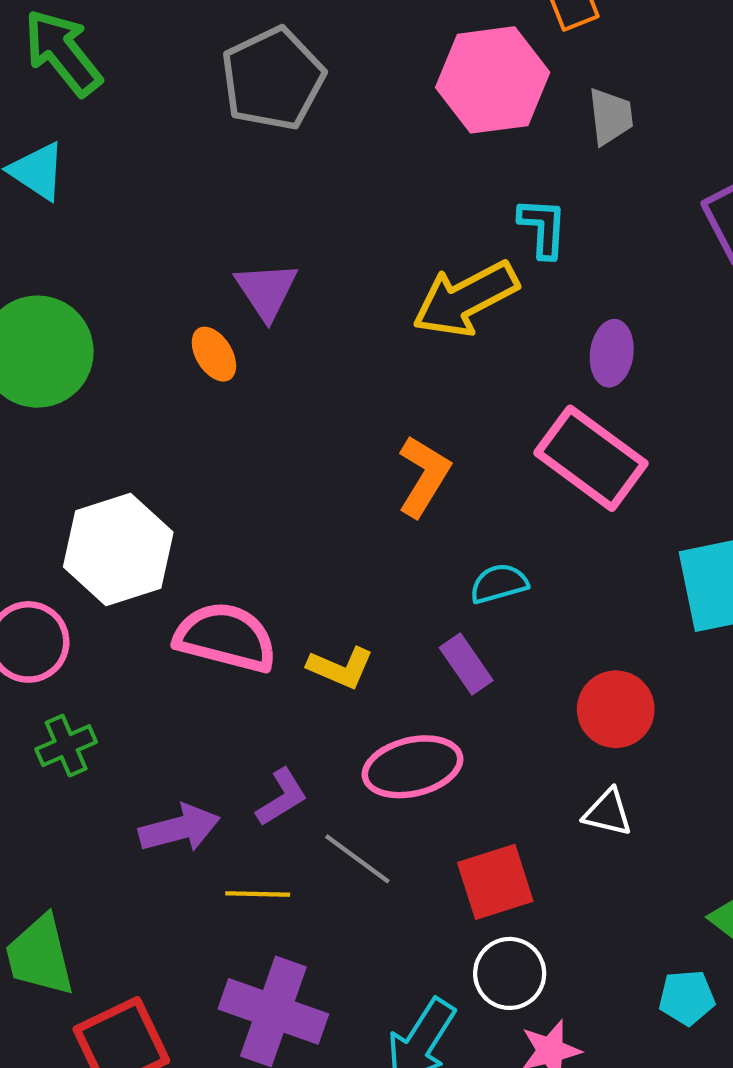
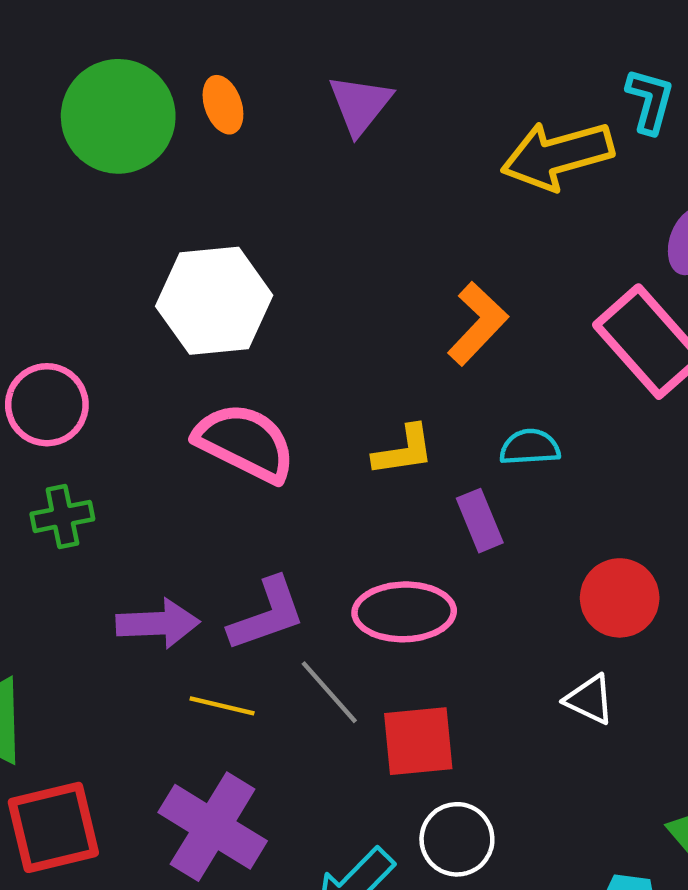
orange ellipse: (214, 354) -> (223, 105), moved
white hexagon: (118, 550) -> (214, 301), moved
yellow L-shape: (341, 668) -> (404, 450), moved, turned -44
purple L-shape: (282, 797) -> (267, 614), size x1.4
red square: (495, 882) -> (418, 741), moved

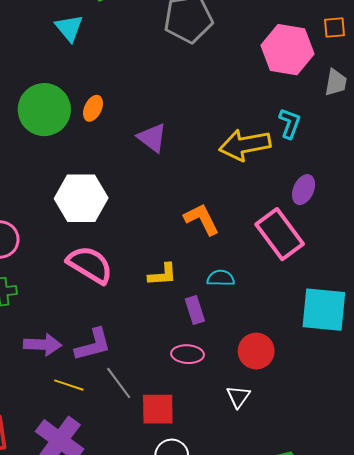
purple triangle: (360, 104) -> (152, 138), moved, turned -36
orange ellipse: (223, 105) -> (93, 108), turned 40
orange L-shape: (478, 324) -> (202, 219), turned -75
pink ellipse: (404, 612) -> (188, 354), moved, size x0.7
white triangle: (590, 699) -> (238, 397), turned 35

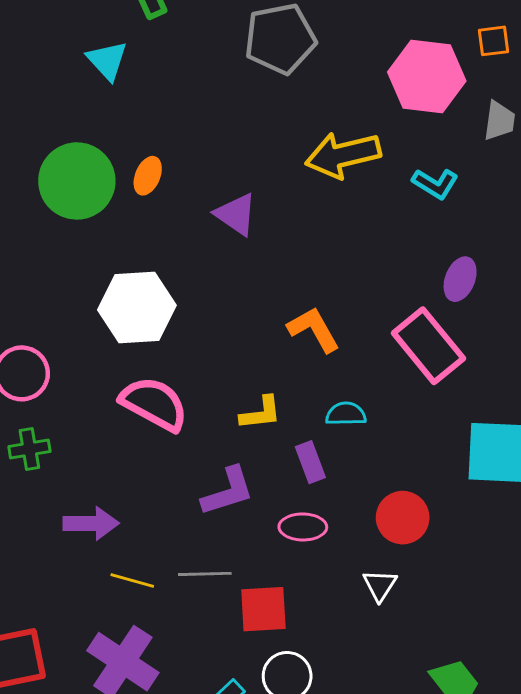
cyan L-shape: (290, 123) -> (435, 184), turned 104
yellow arrow: (245, 145) -> (343, 155), moved
purple L-shape: (93, 345) -> (228, 491), moved
gray line: (119, 383) -> (205, 574), turned -52

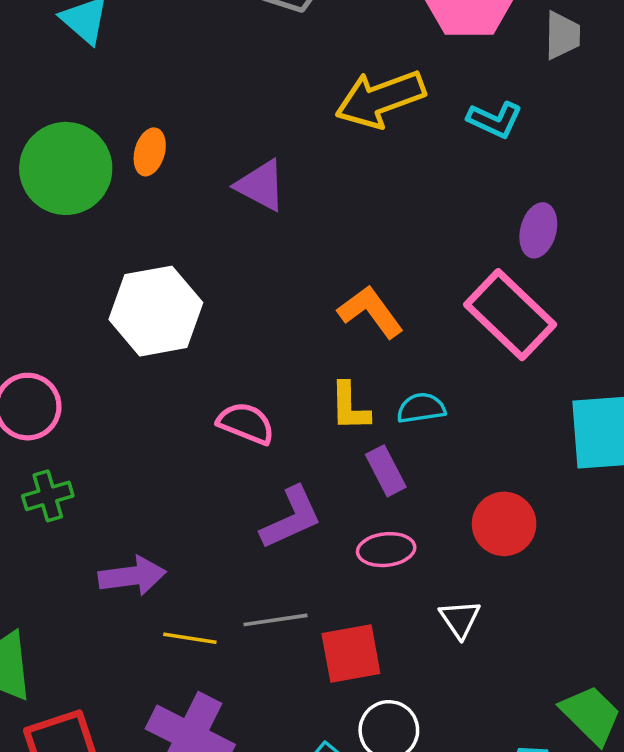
pink semicircle: (154, 404) -> (246, 423), moved, size x0.7
yellow L-shape: (261, 413) -> (350, 407), moved, turned 102
white triangle: (380, 585) -> (460, 619), moved

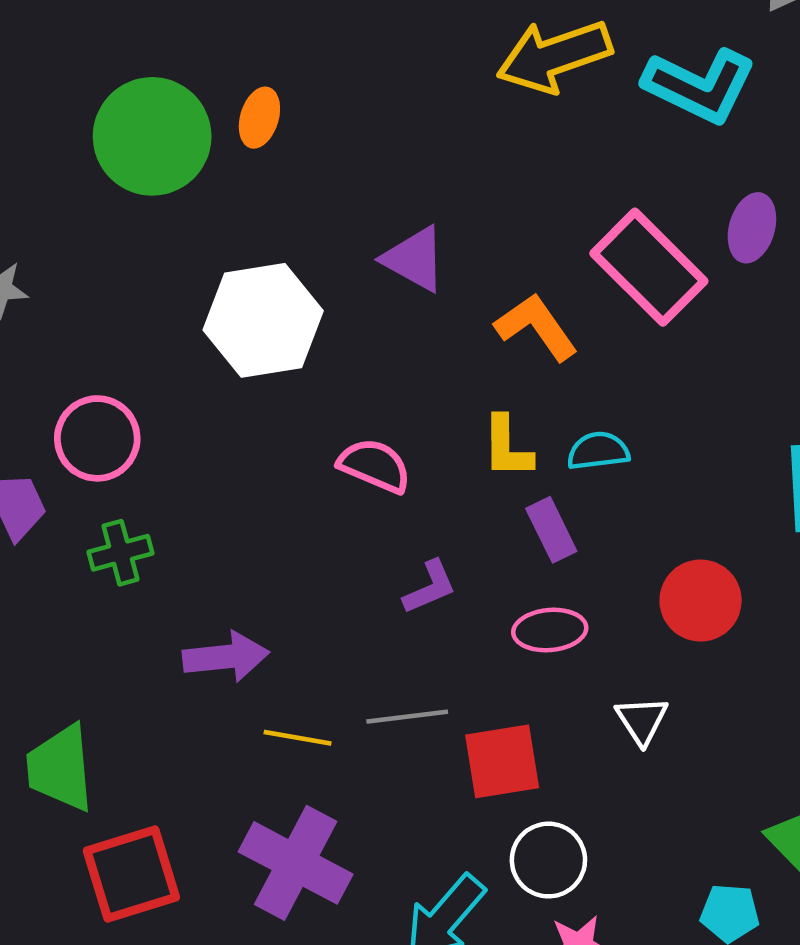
cyan L-shape: (495, 120) -> (700, 86), size x1.6
purple triangle: (261, 185) -> (414, 259), moved
pink rectangle: (510, 315) -> (649, 267), moved
purple L-shape: (291, 518) -> (430, 587), size x0.7

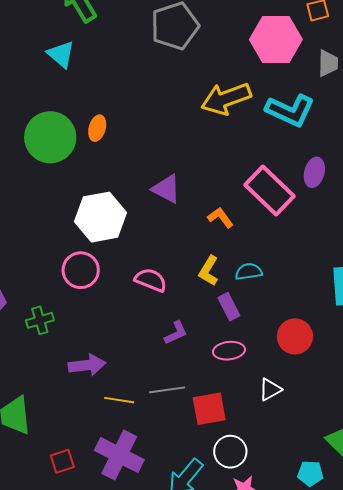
orange L-shape: (536, 327) -> (221, 218), size x0.7
pink circle: (97, 438) -> (81, 270), moved
yellow L-shape: (507, 447) -> (209, 271), turned 32
white triangle: (642, 720) -> (270, 390), turned 35
red square: (131, 874) -> (62, 461), moved, size x0.6

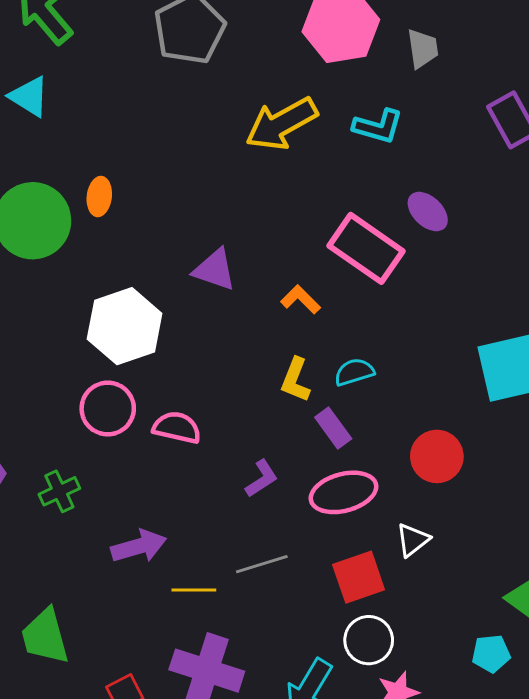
cyan L-shape: (290, 110) -> (378, 126), size x0.7
purple ellipse: (314, 172) -> (428, 212), turned -52
pink semicircle: (151, 280) -> (177, 427), moved
pink ellipse: (229, 351) -> (343, 492), size x1.4
red square: (209, 409) -> (359, 577), moved

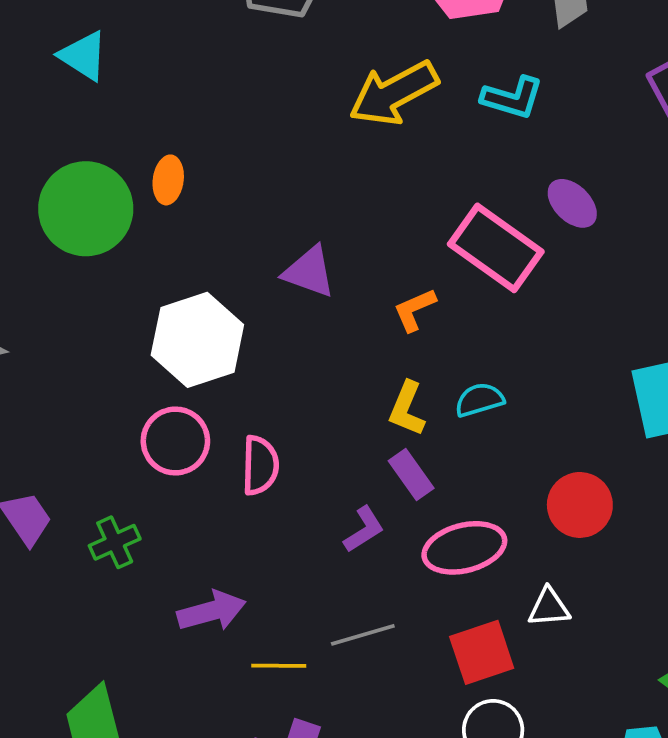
orange L-shape: (301, 299) -> (414, 310), turned -69
pink semicircle: (177, 427) -> (260, 465), turned 78
purple rectangle: (333, 428) -> (411, 474), moved
white triangle: (413, 540) -> (549, 607), turned 33

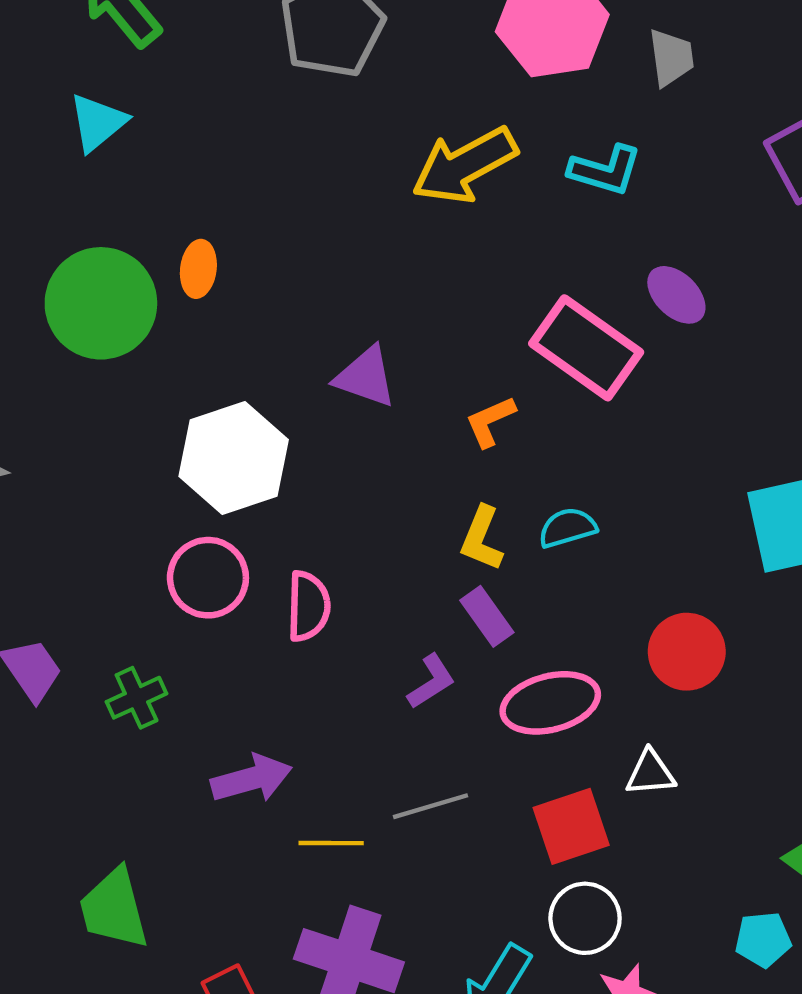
cyan triangle: (83, 56) -> (98, 122), turned 48

